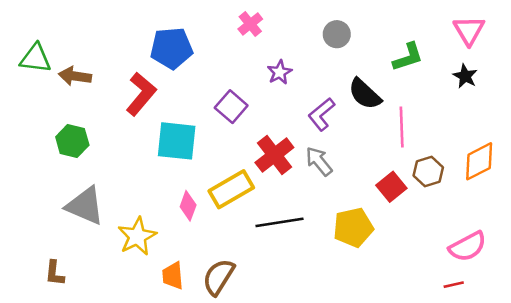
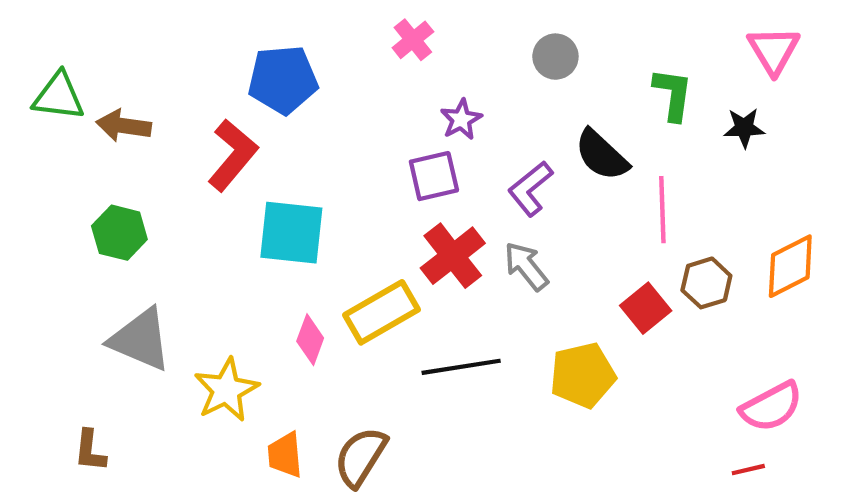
green L-shape: (408, 57) -> (673, 94), turned -64
black star: (465, 76) -> (744, 128), moved, turned -30
purple square: (231, 107) -> (434, 176), moved, turned 36

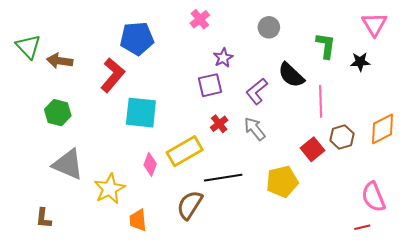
green triangle: (59, 96) -> (28, 47), turned 40
red cross: (453, 256) -> (219, 124), size x0.6
pink semicircle: (771, 407) -> (373, 197), turned 96
brown semicircle: (361, 457) -> (190, 205), moved

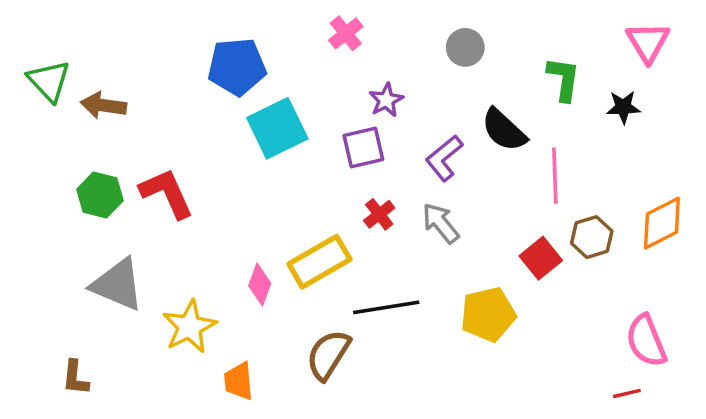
red L-shape: (113, 75) -> (167, 193), moved, turned -64
cyan square: (141, 113) -> (277, 128), moved, turned -32

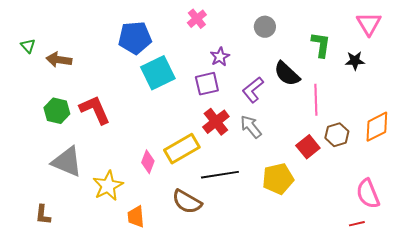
green triangle: (49, 81) -> (28, 46), size x0.6
red cross: (379, 214) -> (216, 122), size x1.5
brown semicircle: (328, 355) -> (187, 202), turned -92

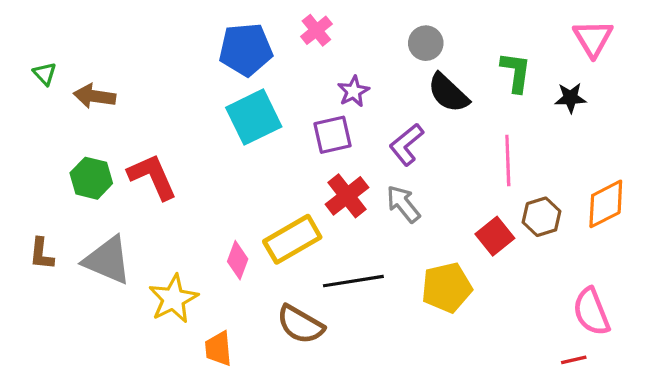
blue pentagon: (135, 38) -> (246, 50), moved
black semicircle: (287, 74) -> (448, 93), moved
brown L-shape: (43, 215) -> (41, 254), moved

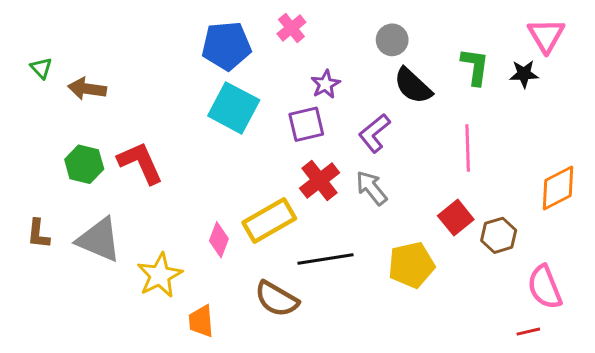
black star: (570, 98) -> (524, 74), moved
cyan square: (254, 117) -> (234, 108), turned -36
brown hexagon: (542, 217) -> (499, 235), moved

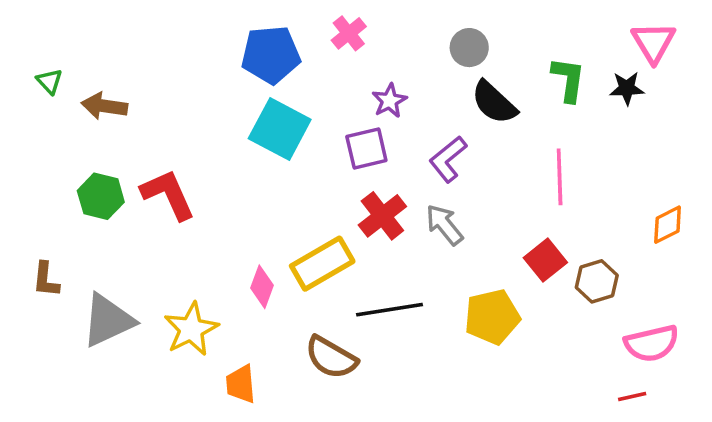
orange diamond: (558, 188) -> (668, 225), size x0.7
gray triangle: (99, 240) -> (108, 320), moved, turned -48
pink semicircle: (545, 287) -> (652, 343), turned -81

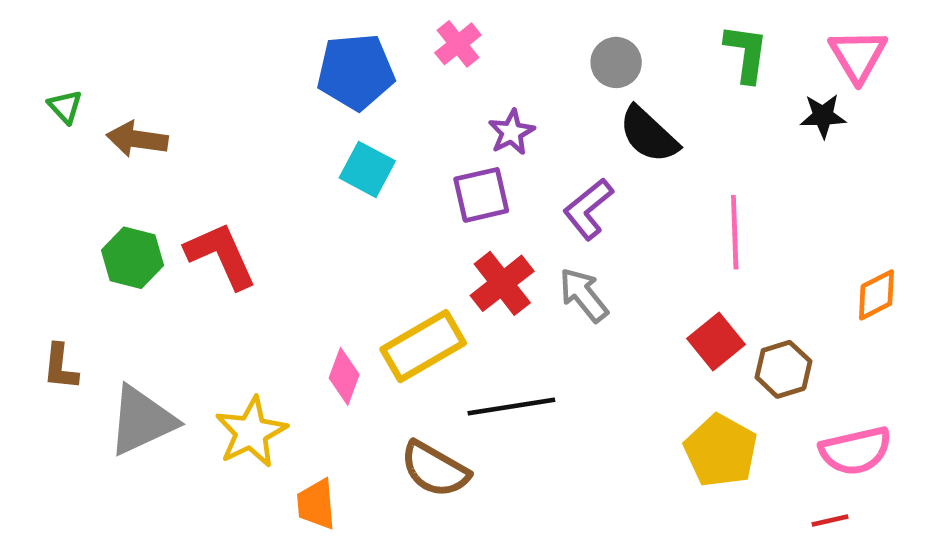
green L-shape: (568, 79) -> (746, 53), moved
cyan square: (280, 129) -> (367, 169), size x0.7
yellow pentagon: (492, 317) -> (721, 451), moved, turned -30

